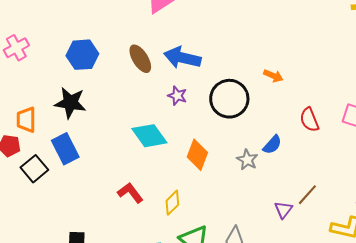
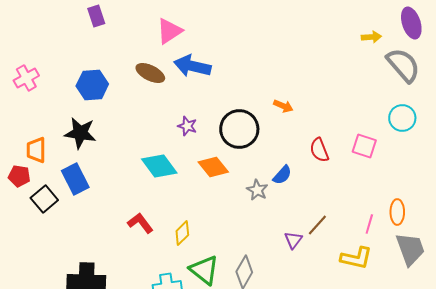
blue arrow: (182, 58) -> (192, 66), moved
brown ellipse: (140, 59) -> (150, 73), moved, turned -32
orange diamond: (197, 155) -> (213, 167), moved, turned -60

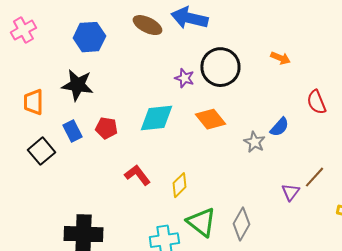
black circle: (239, 129) -> (220, 67), moved
cyan diamond: (159, 166) -> (156, 118), turned -60
red pentagon: (19, 176) -> (106, 128), moved
blue rectangle: (75, 179) -> (72, 131), size x0.7

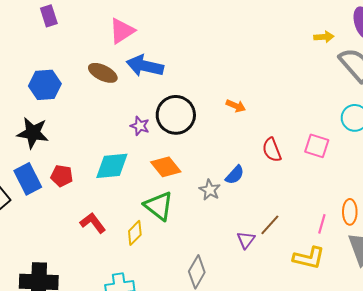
blue rectangle: (72, 131) -> (28, 179), size x1.4
green triangle: (201, 222) -> (159, 206), moved

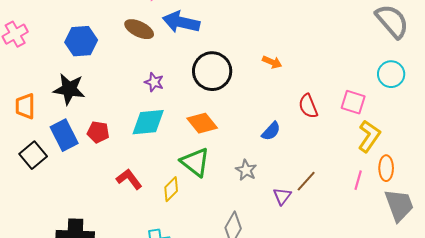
purple star: (140, 126) -> (154, 82), moved
gray star: (210, 190) -> (246, 170), moved
yellow L-shape: (309, 258) -> (369, 136), moved, turned -68

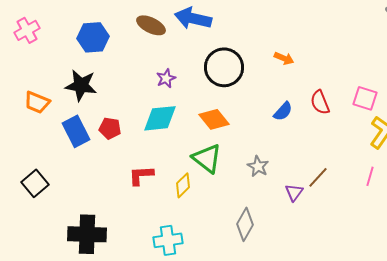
purple star: (154, 82) -> (166, 78), turned 30
orange trapezoid: (25, 106) -> (37, 102), turned -68
blue semicircle: (271, 131) -> (283, 111), moved
black square: (33, 155) -> (35, 183), moved
red L-shape: (129, 179) -> (141, 175), turned -56

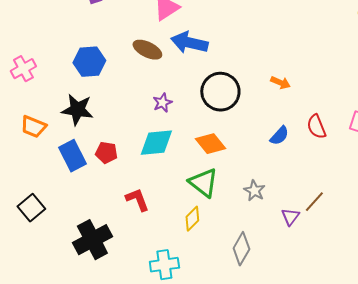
pink cross: (27, 30) -> (23, 69), moved
red L-shape: (141, 175) -> (137, 200), turned 72
yellow diamond: (183, 185) -> (192, 219), moved
black cross: (87, 234) -> (92, 240), moved, turned -30

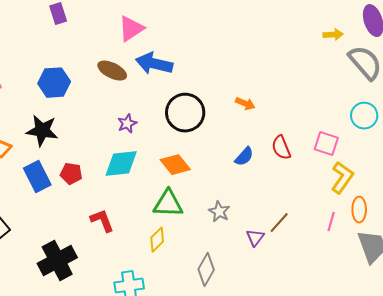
green triangle: (203, 183) -> (168, 204), turned -36

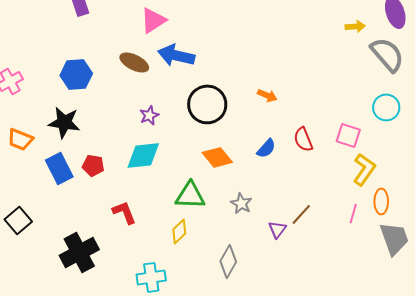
orange diamond: (175, 165) -> (217, 157), moved

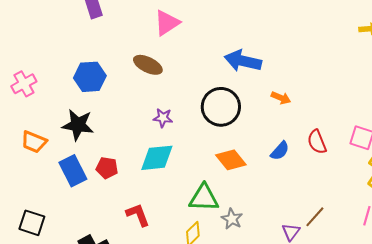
blue arrow: (176, 55) -> (243, 61), moved
purple star: (149, 115) -> (163, 118), turned 30
gray star: (241, 203) -> (232, 219), moved
black square: (18, 220) -> (32, 223), turned -32

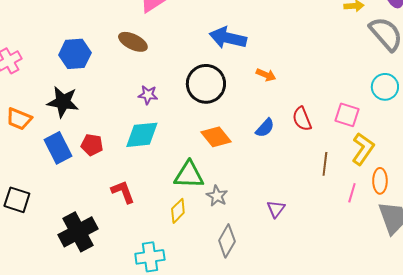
brown line: (315, 217) -> (325, 164), moved, turned -35

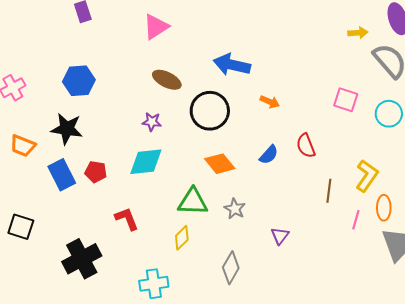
brown ellipse: (133, 42) -> (167, 80), moved
pink square: (347, 115) -> (346, 100), moved
gray star: (217, 196) -> (235, 209), moved

